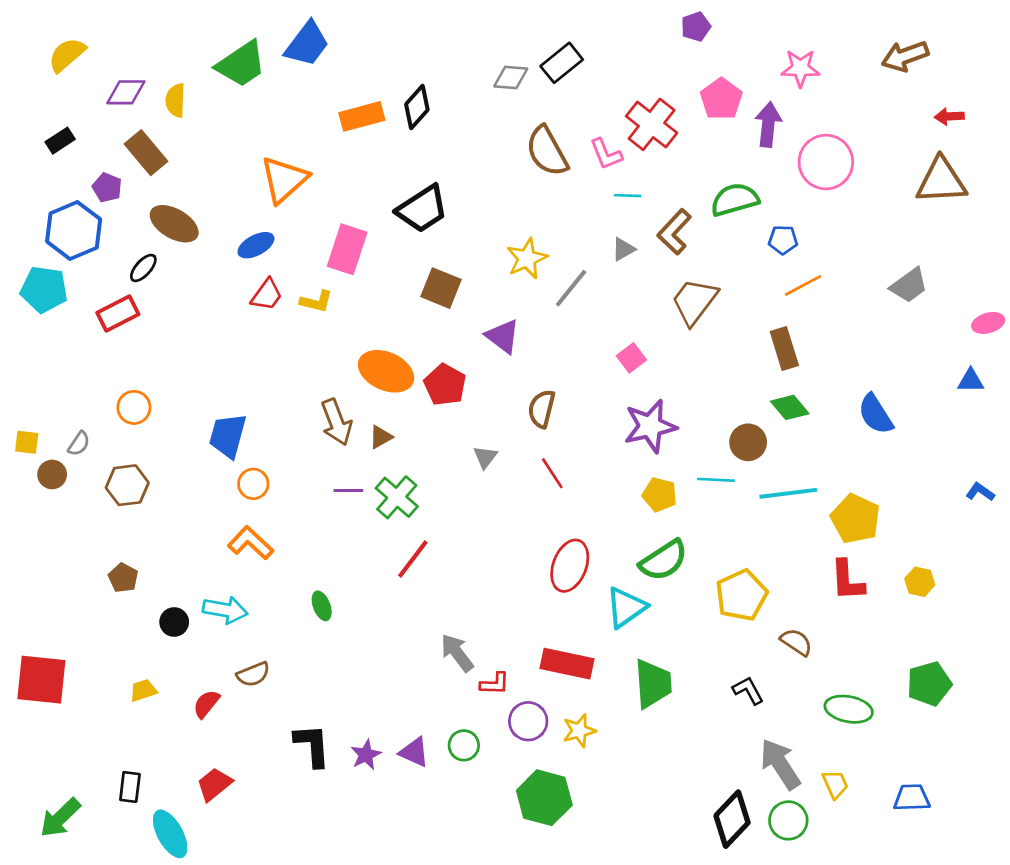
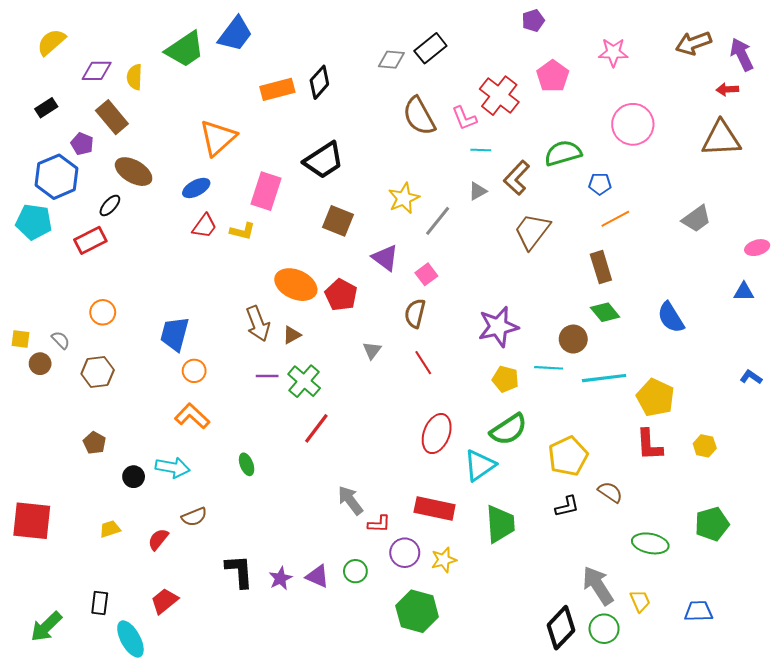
purple arrow: (768, 124) -> (742, 54), moved, turned -32
pink square: (631, 358) -> (426, 274), moved
gray semicircle: (79, 444) -> (61, 340), turned -78
black L-shape: (748, 690) -> (567, 506), moved, turned 105

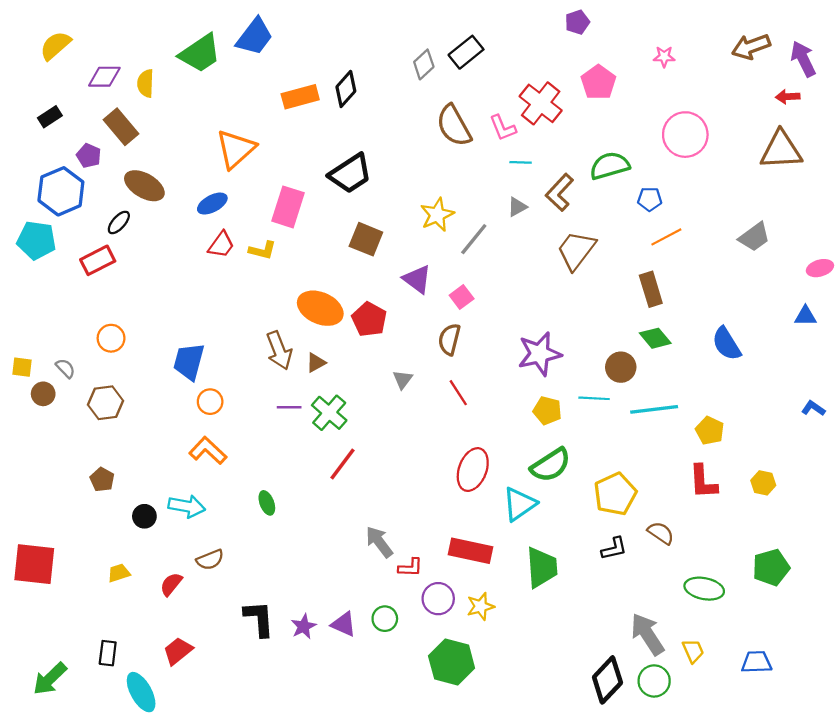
pink star: (613, 52) -> (664, 57), size x0.7
gray diamond: (391, 60) -> (424, 64), turned -48
yellow pentagon: (655, 398) -> (710, 431), size x0.7

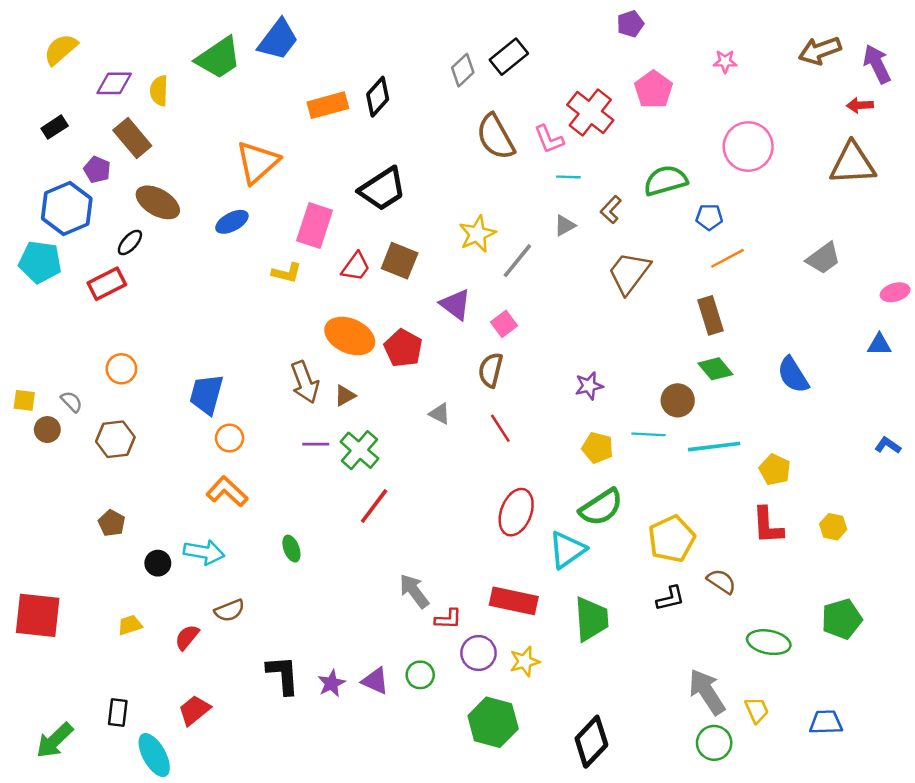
brown L-shape: (560, 192) -> (611, 210), size x0.7
red trapezoid: (221, 245) -> (356, 267), moved
purple star: (540, 354) -> (589, 386), size x0.6
gray triangle: (403, 379) -> (440, 414), turned -40
black diamond: (607, 680) -> (591, 742), moved

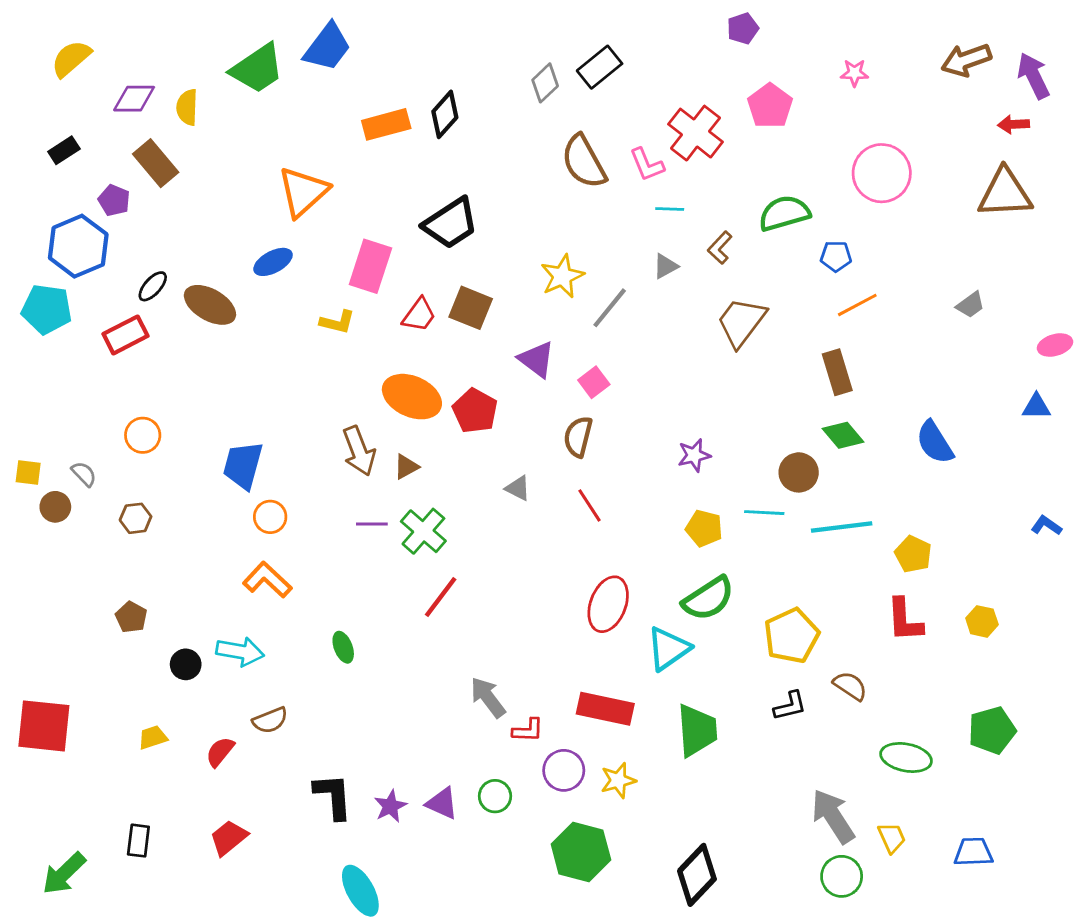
brown ellipse: (158, 202) -> (210, 305), moved
gray trapezoid: (823, 258) -> (970, 305), size x0.7
brown hexagon: (115, 439) -> (136, 518), size x0.7
cyan ellipse: (154, 755) -> (360, 891), moved

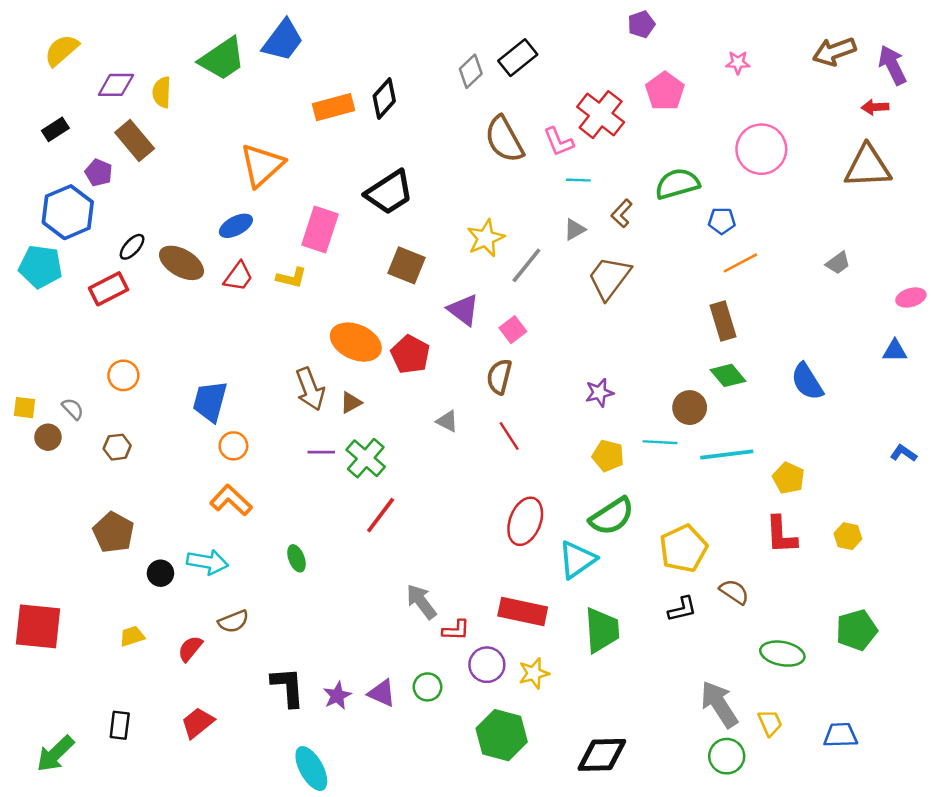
red trapezoid: (419, 315) -> (238, 276), moved
brown trapezoid: (741, 322) -> (609, 278), moved
brown pentagon: (131, 617) -> (114, 532), size x1.5
black diamond: (697, 875) -> (602, 755), turned 45

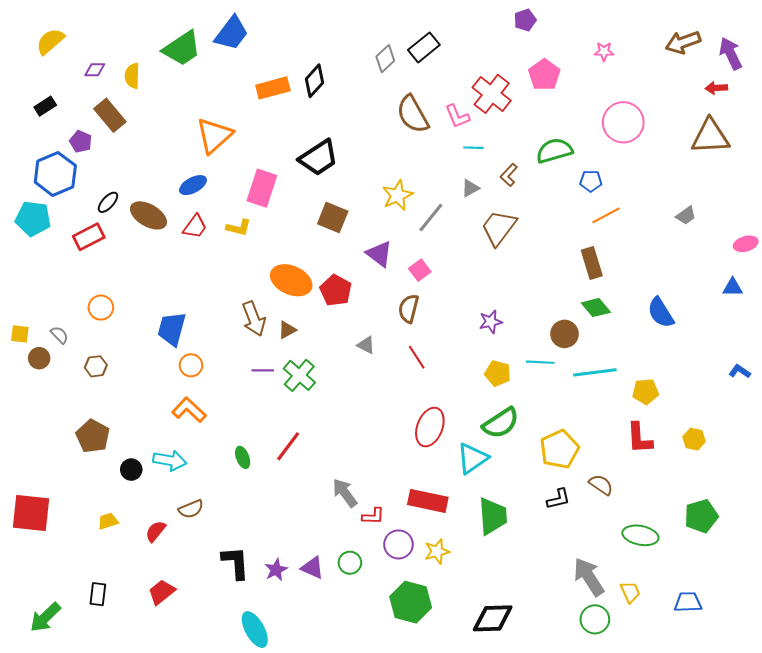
purple diamond: (116, 85) -> (95, 70), size x0.7
yellow pentagon: (789, 478) -> (645, 392), turned -30
red line: (381, 515) -> (288, 446), moved

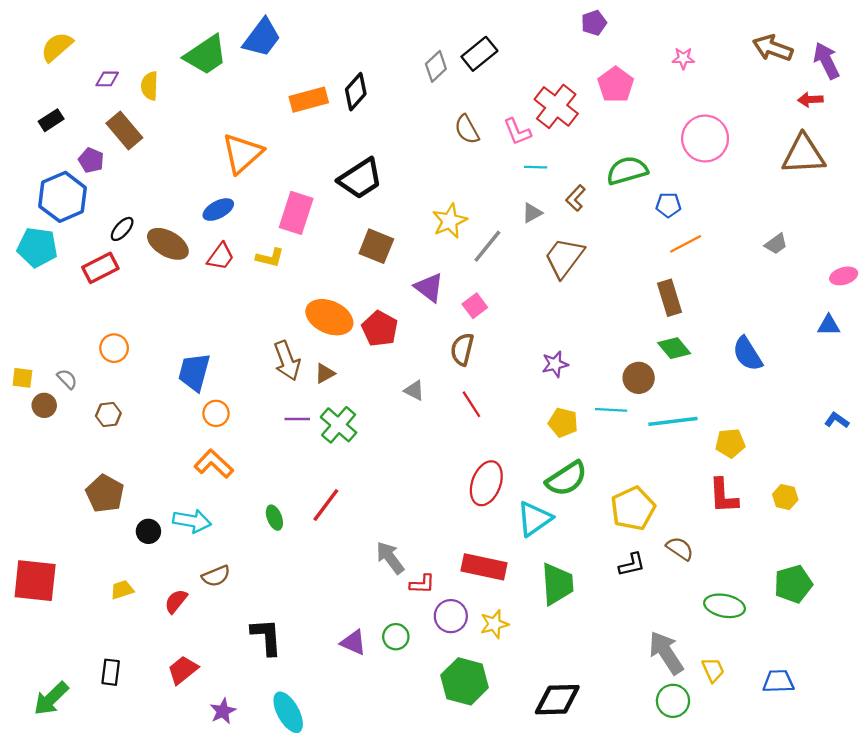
brown arrow: (683, 42) -> (773, 48), turned 40
brown semicircle: (413, 114) -> (467, 129), size x0.7
purple star: (276, 570) -> (223, 711), moved

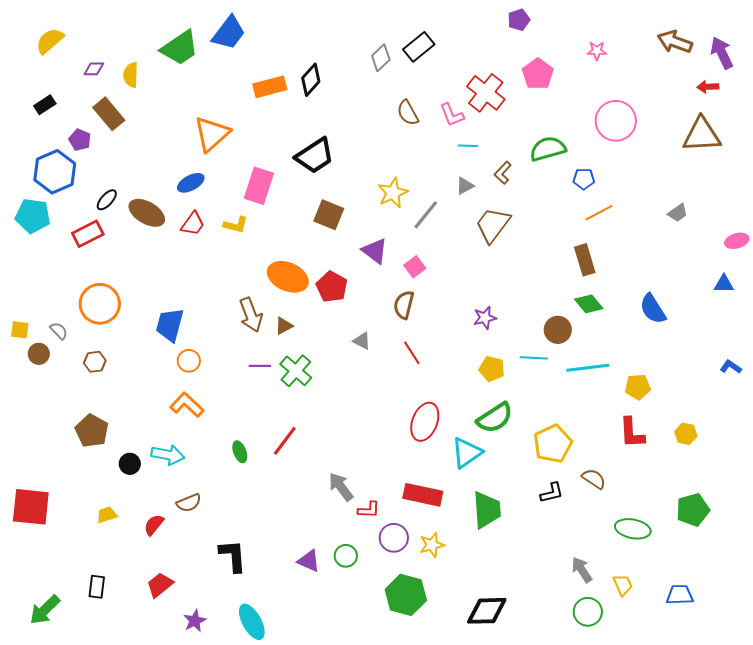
orange circle: (114, 348) -> (100, 304), size x1.6
gray arrow: (666, 653) -> (582, 570), size x0.7

